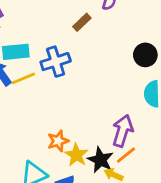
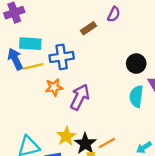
purple arrow: (123, 131) -> (80, 97), moved
orange star: (58, 141) -> (54, 87), moved

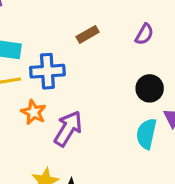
purple semicircle: (114, 14) -> (144, 34), moved
orange star: (54, 87) -> (34, 112), turned 30

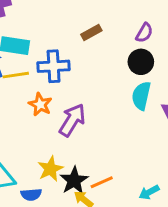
black circle: (150, 88) -> (141, 62), moved
cyan semicircle: (146, 134) -> (141, 96), moved

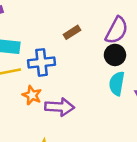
purple semicircle: (144, 33) -> (117, 30), size x1.6
purple arrow: (72, 120) -> (60, 107), turned 64

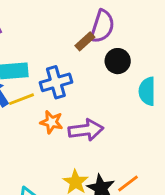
purple semicircle: (117, 30) -> (102, 26), moved
black circle: (115, 55) -> (118, 61), moved

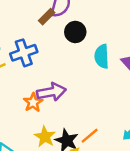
orange star: (52, 122) -> (33, 102), moved, turned 30

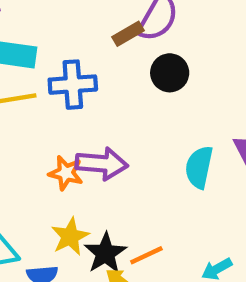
cyan semicircle: (102, 56) -> (199, 167), moved
orange star: (33, 102) -> (66, 173), turned 30

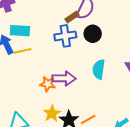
blue cross: (73, 85) -> (65, 36), moved
cyan semicircle: (199, 167) -> (99, 69), moved

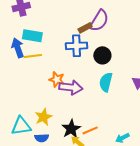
black circle: (93, 34) -> (102, 55), moved
orange star: (48, 84) -> (57, 79), moved
yellow star: (52, 113) -> (44, 117), moved

